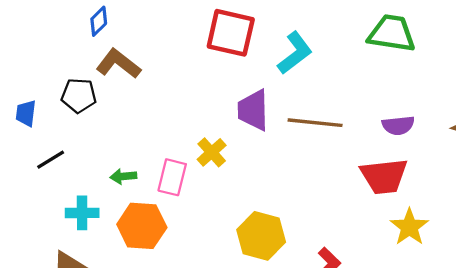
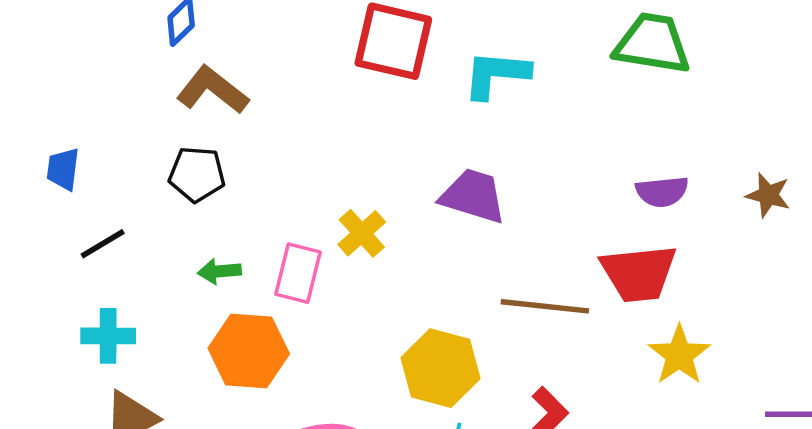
cyan L-shape: (295, 53) -> (496, 74), turned -138
black pentagon: (79, 96) -> (197, 174), moved
purple trapezoid: (253, 110) -> (473, 196), moved, turned 108
brown line: (315, 123) -> (545, 306), moved
cyan cross: (82, 213) -> (108, 336), moved

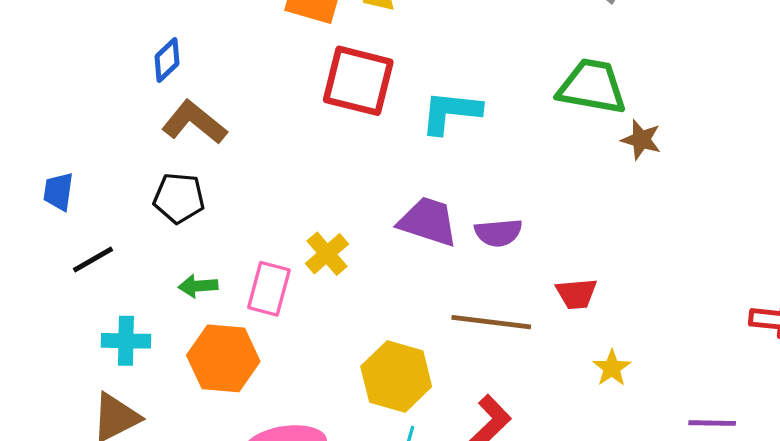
purple semicircle: (662, 192) -> (498, 233), moved
brown star: (768, 195) -> (641, 140), moved
red trapezoid: (639, 273) -> (576, 294), size x0.6
cyan cross: (108, 336) -> (126, 341), moved
yellow star: (679, 355) -> (612, 368), size x0.7

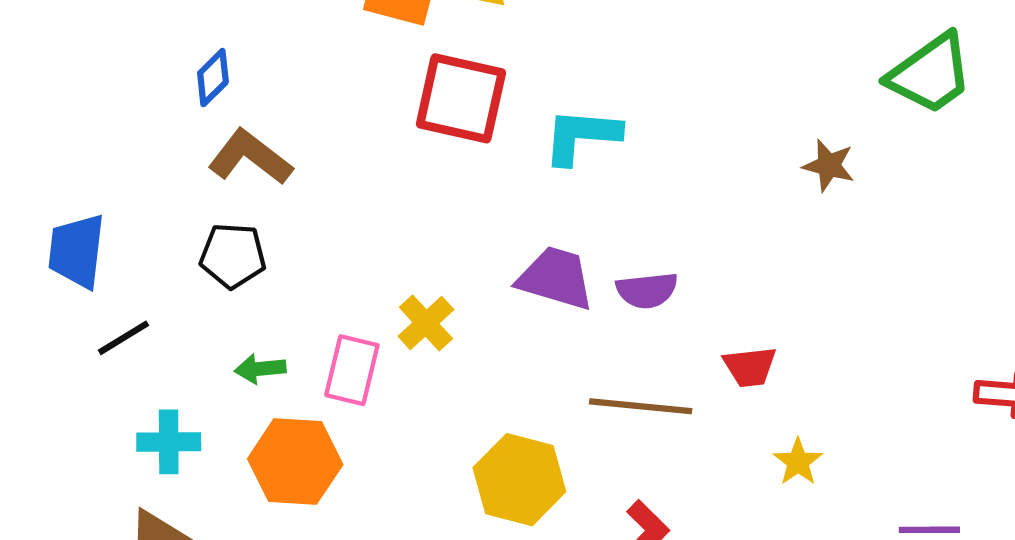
green trapezoid: (592, 87) -> (930, 74), moved, turned 136
blue trapezoid: (58, 192) -> (77, 251), size x1.5

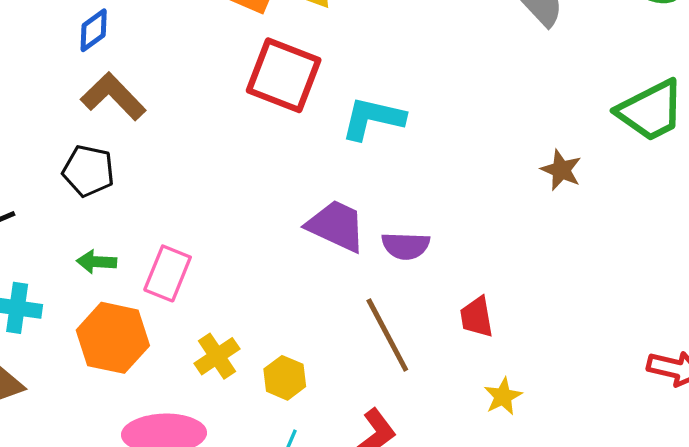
yellow cross: (426, 323) -> (217, 356), moved
red trapezoid: (750, 367) -> (477, 317), turned 78
brown line: (641, 406) -> (387, 335), turned 48
yellow hexagon: (519, 480) -> (285, 378), size x0.6

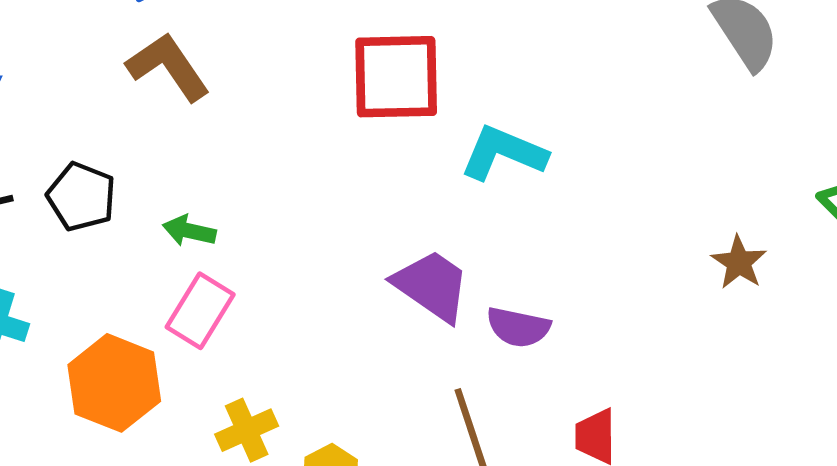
red square: (284, 75) -> (396, 77), turned -32
black pentagon: (88, 171) -> (81, 197), moved
green arrow: (97, 262) -> (189, 231), moved

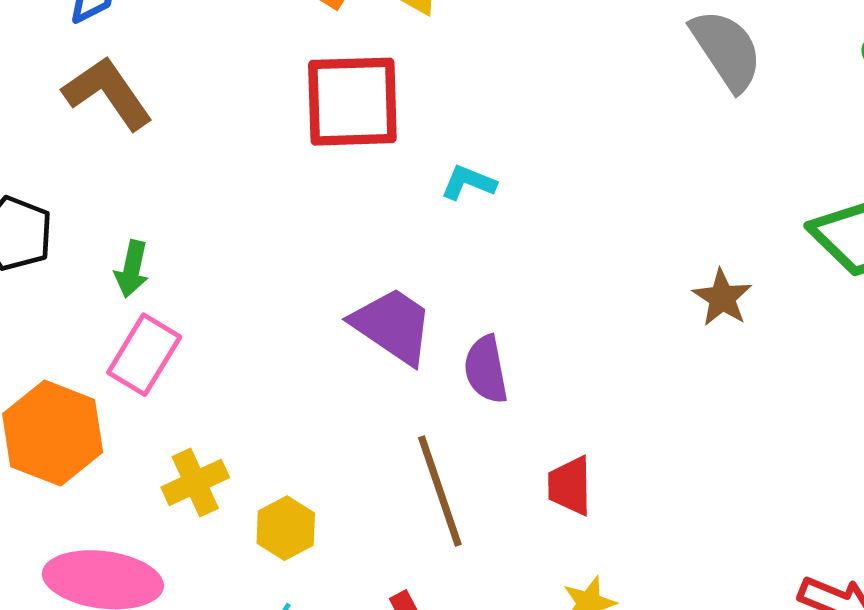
cyan L-shape: (503, 153) -> (468, 183), size x0.6
green arrow: (189, 231) -> (132, 269), turned -90
purple semicircle: (518, 327) -> (486, 369), turned 68

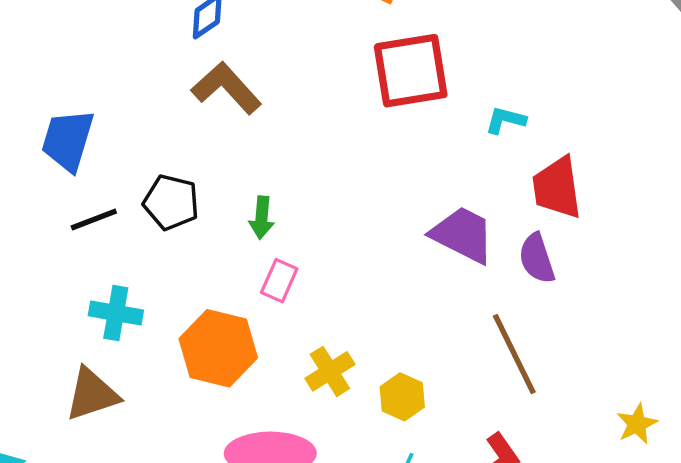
pink rectangle: (144, 355) -> (279, 281), size x0.7
red trapezoid: (570, 486) -> (557, 188), moved, size x1.4

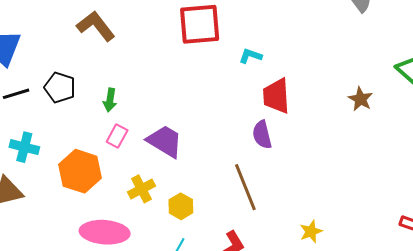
purple trapezoid: (463, 235) -> (165, 141), moved

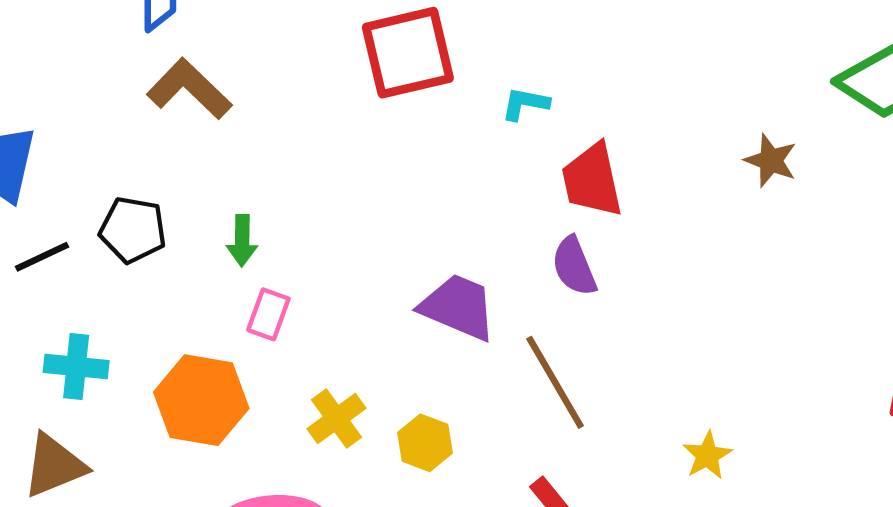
purple trapezoid: (165, 141) -> (458, 307), moved

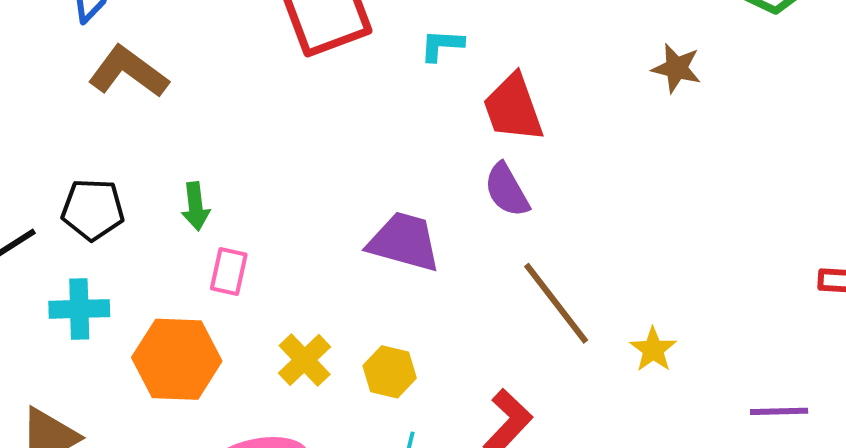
cyan cross: (76, 367) -> (79, 309), moved
brown line: (555, 382) -> (556, 303), moved

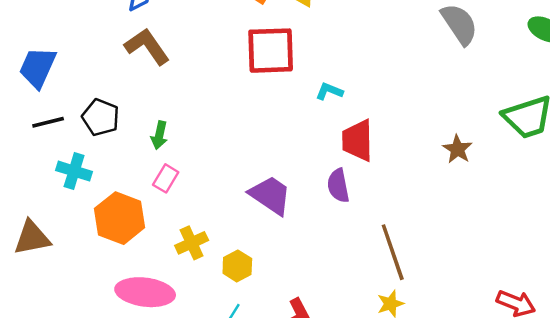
brown line: (556, 303) -> (393, 252), moved

